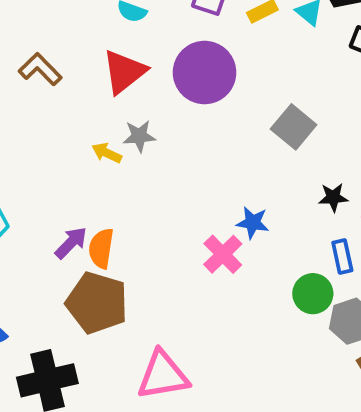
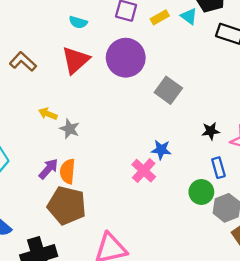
gray square: (294, 127) -> (168, 90), moved
gray star: (139, 136) -> (70, 129), moved, turned 30
yellow arrow: (107, 153) -> (48, 114), moved

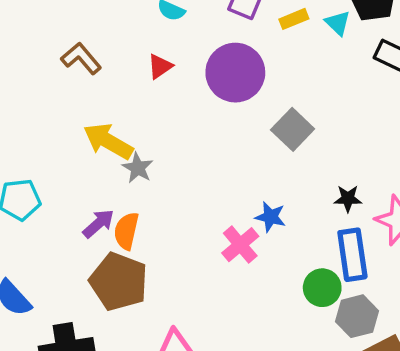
red triangle: (76, 60) -> (160, 66), size x0.6
yellow arrow: (48, 114) -> (108, 141), size x1.8
blue rectangle: (218, 168) -> (352, 255), size x1.6

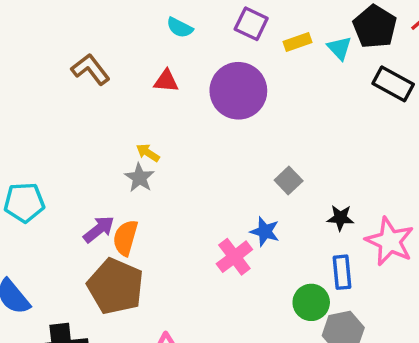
red triangle: (160, 66) -> (166, 81), turned 36
gray square: (293, 129) -> (289, 180), moved, size x0.7
yellow arrow: (108, 141) -> (148, 153), moved, size x0.5
blue rectangle: (352, 255) -> (342, 272), size x0.7

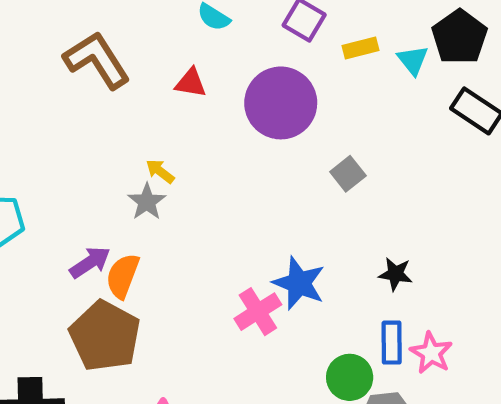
brown L-shape: (90, 69) -> (97, 60), size x1.4
gray square: (289, 180) -> (348, 174), moved
blue star: (265, 232) -> (299, 283), size x1.4
pink star: (390, 241) -> (431, 353), moved, size x0.7

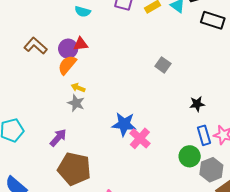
brown L-shape: (97, 60) -> (36, 46), size x0.7
purple circle: (281, 103) -> (68, 49), moved, size x0.6
orange semicircle: (123, 276) -> (67, 65), moved, turned 35
blue star: (299, 283) -> (124, 124), moved

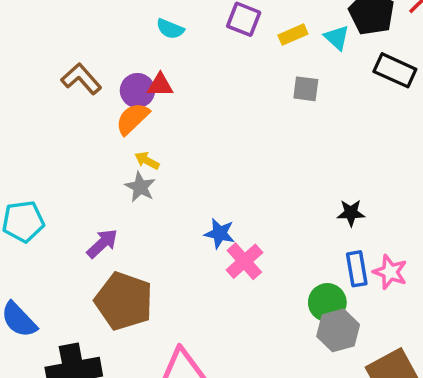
gray square: (163, 65) -> (306, 89), moved, turned -35
blue star: (124, 124) -> (220, 233), size x0.7
gray hexagon: (211, 170) -> (338, 330), moved

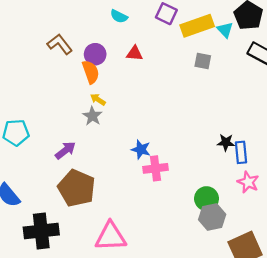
yellow rectangle: (293, 35) -> (197, 26), size x1.8
red triangle: (160, 85) -> (135, 53), moved
orange semicircle: (132, 119) -> (91, 72), turned 110
pink cross: (244, 261) -> (155, 168), turned 30
blue rectangle: (357, 269) -> (241, 152), moved

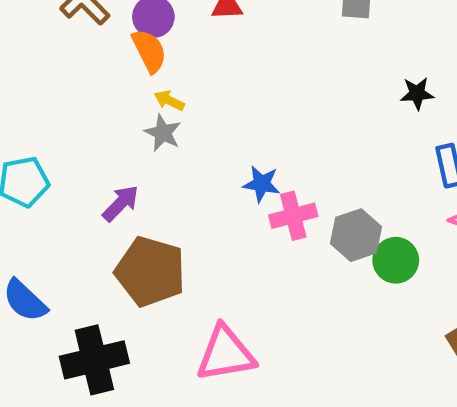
black star: (226, 142) -> (417, 93), moved
gray hexagon: (212, 217) -> (356, 235), moved

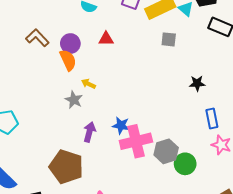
yellow arrow: (169, 101) -> (88, 84), moved
purple arrow: (121, 203) -> (89, 132), moved, turned -30
pink cross: (293, 216) -> (136, 141), size x1.4

